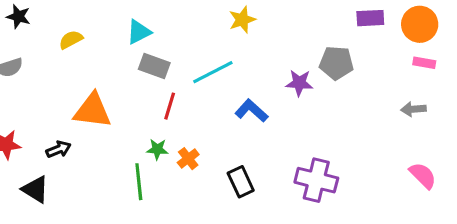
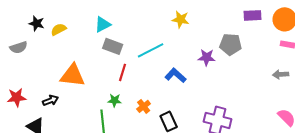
black star: (18, 17) -> (37, 23), moved
yellow star: (242, 20) -> (181, 19), moved, turned 30
orange cross: (188, 159) -> (144, 106), moved

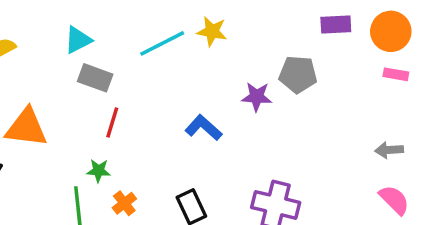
cyan line: (151, 50) -> (162, 43), moved
gray arrow: (281, 74) -> (389, 150), moved
orange cross: (144, 106) -> (124, 203), moved

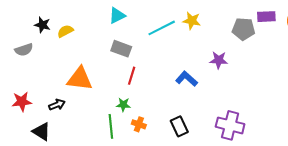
cyan triangle: (78, 40) -> (117, 16), moved
gray pentagon: (298, 74) -> (244, 29), moved
orange cross: (124, 203) -> (139, 124), turned -32

